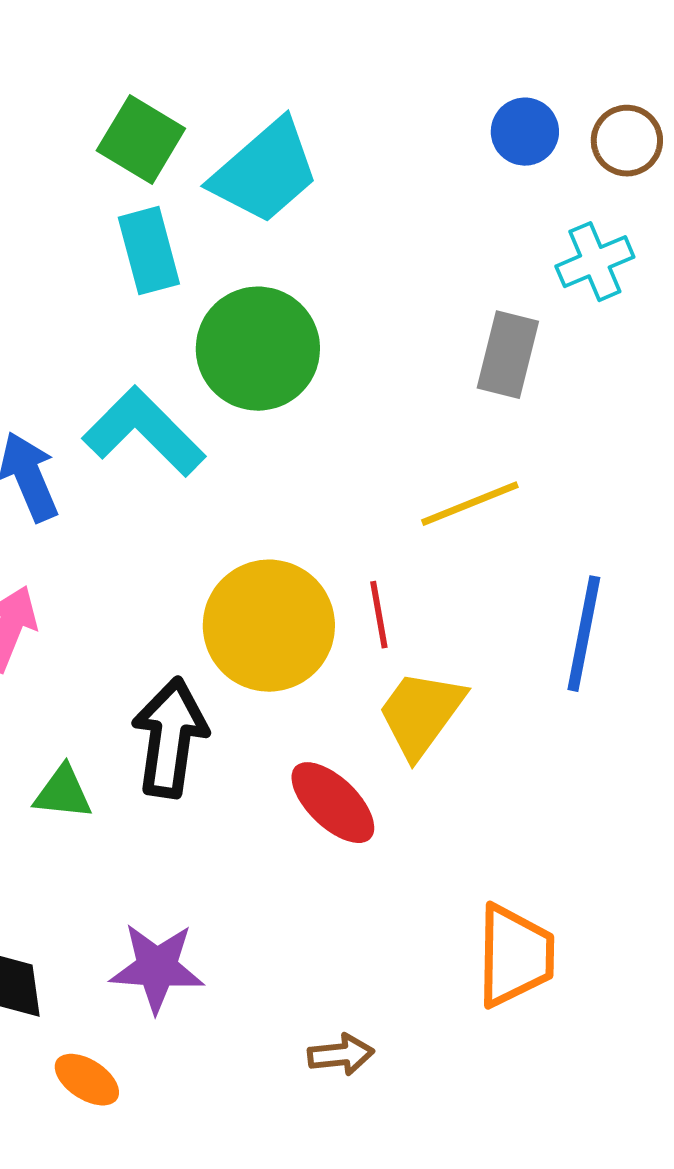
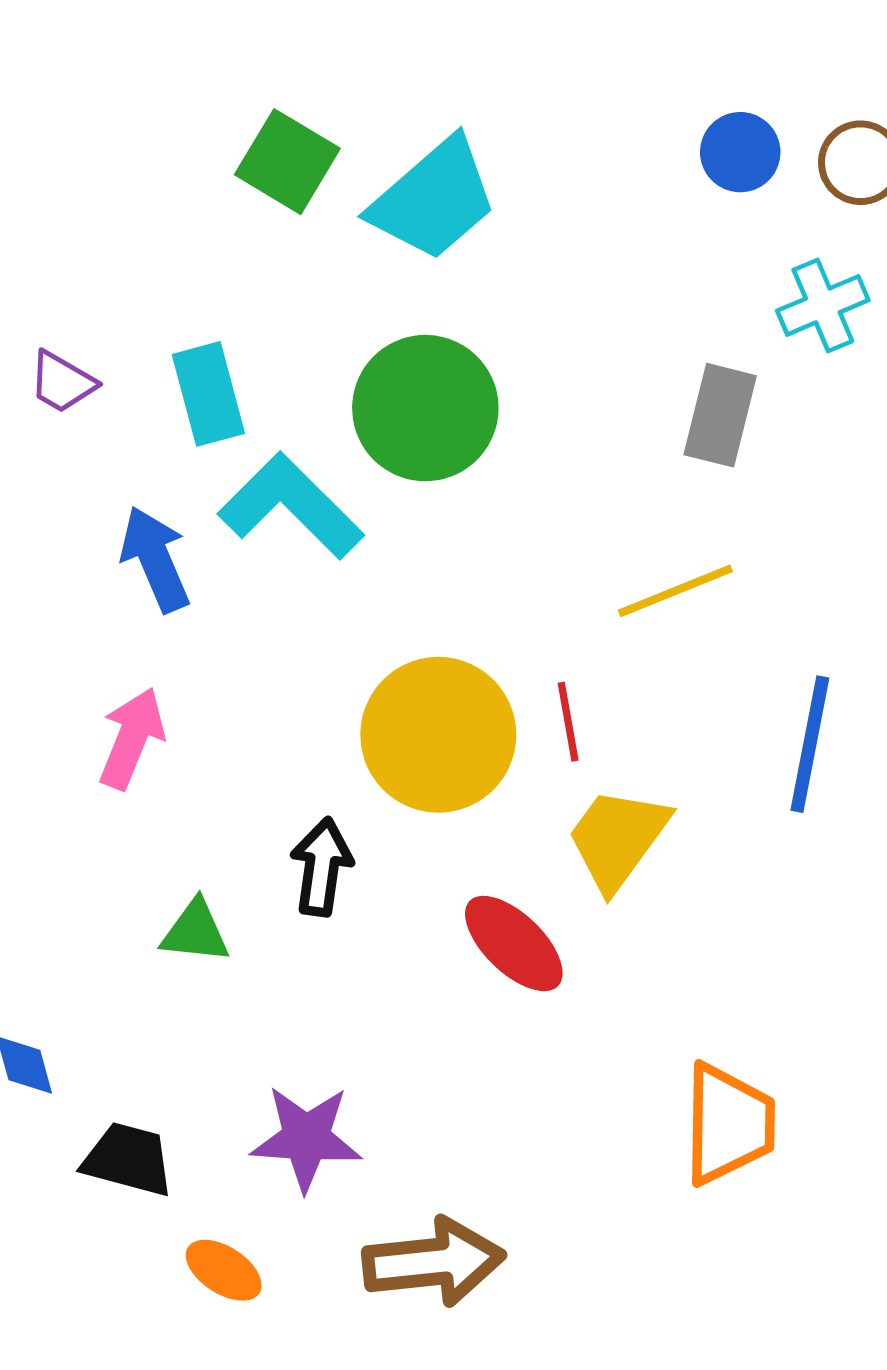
cyan rectangle: (149, 251) -> (208, 394), moved
black arrow: (170, 738) -> (322, 867), size x0.7
brown arrow: (341, 1055) -> (434, 1262), moved, size x1.8

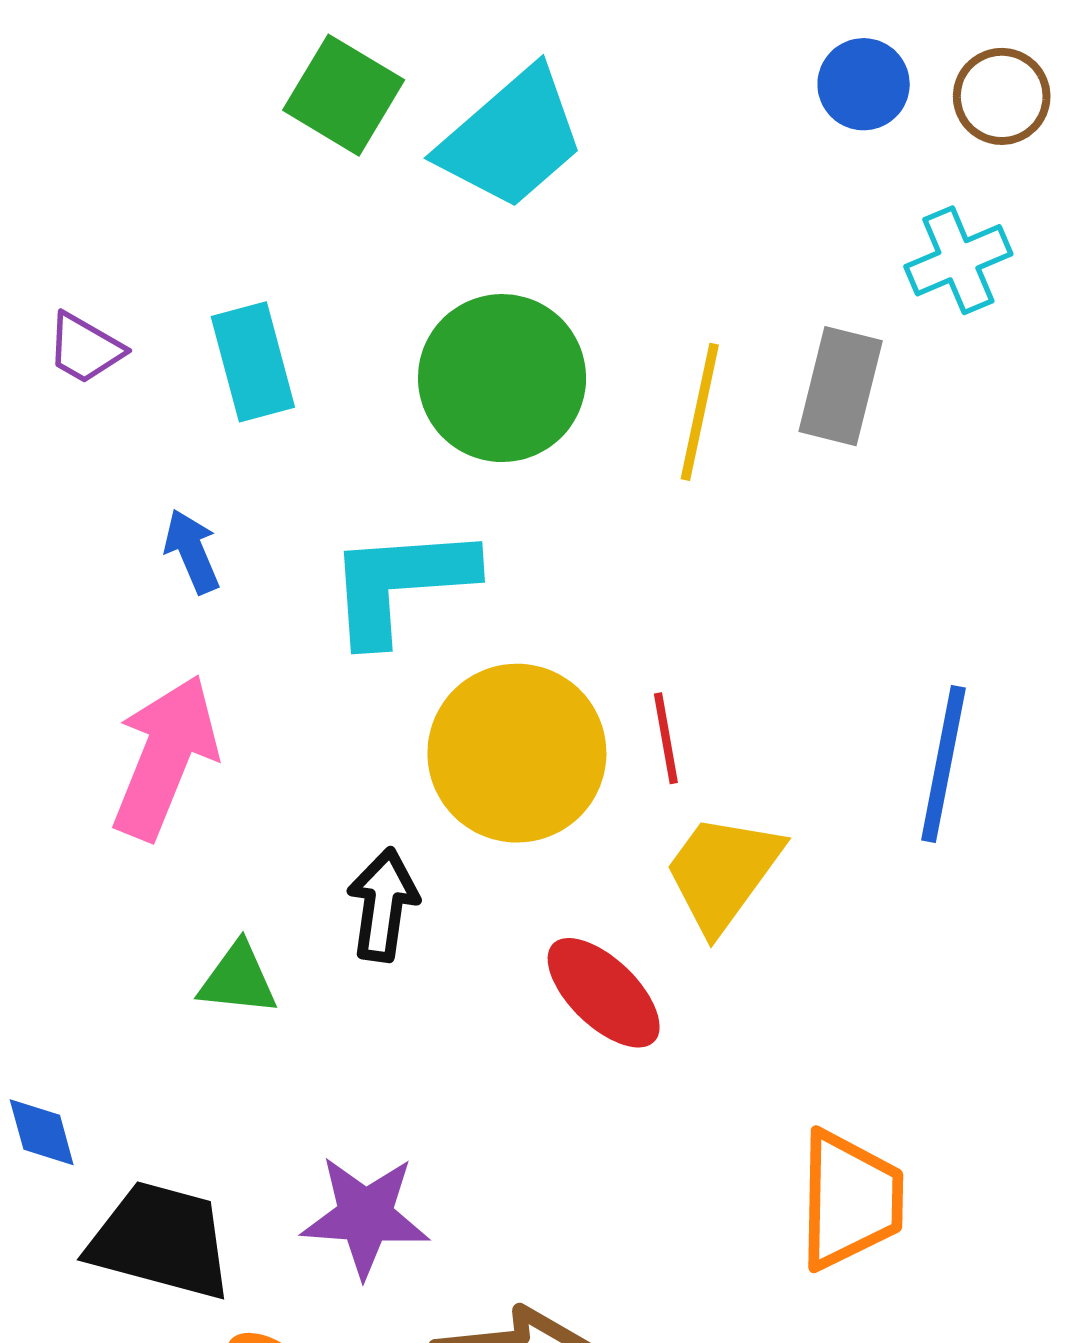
cyan L-shape: (291, 506) -> (400, 584), moved, turned -49
blue arrow: (155, 559) -> (192, 551), size x0.7
yellow line: (675, 591) -> (700, 412), moved, turned -56
pink arrow: (132, 738) -> (165, 757), size x1.4
black trapezoid: (128, 1159) -> (161, 1241), size x1.4

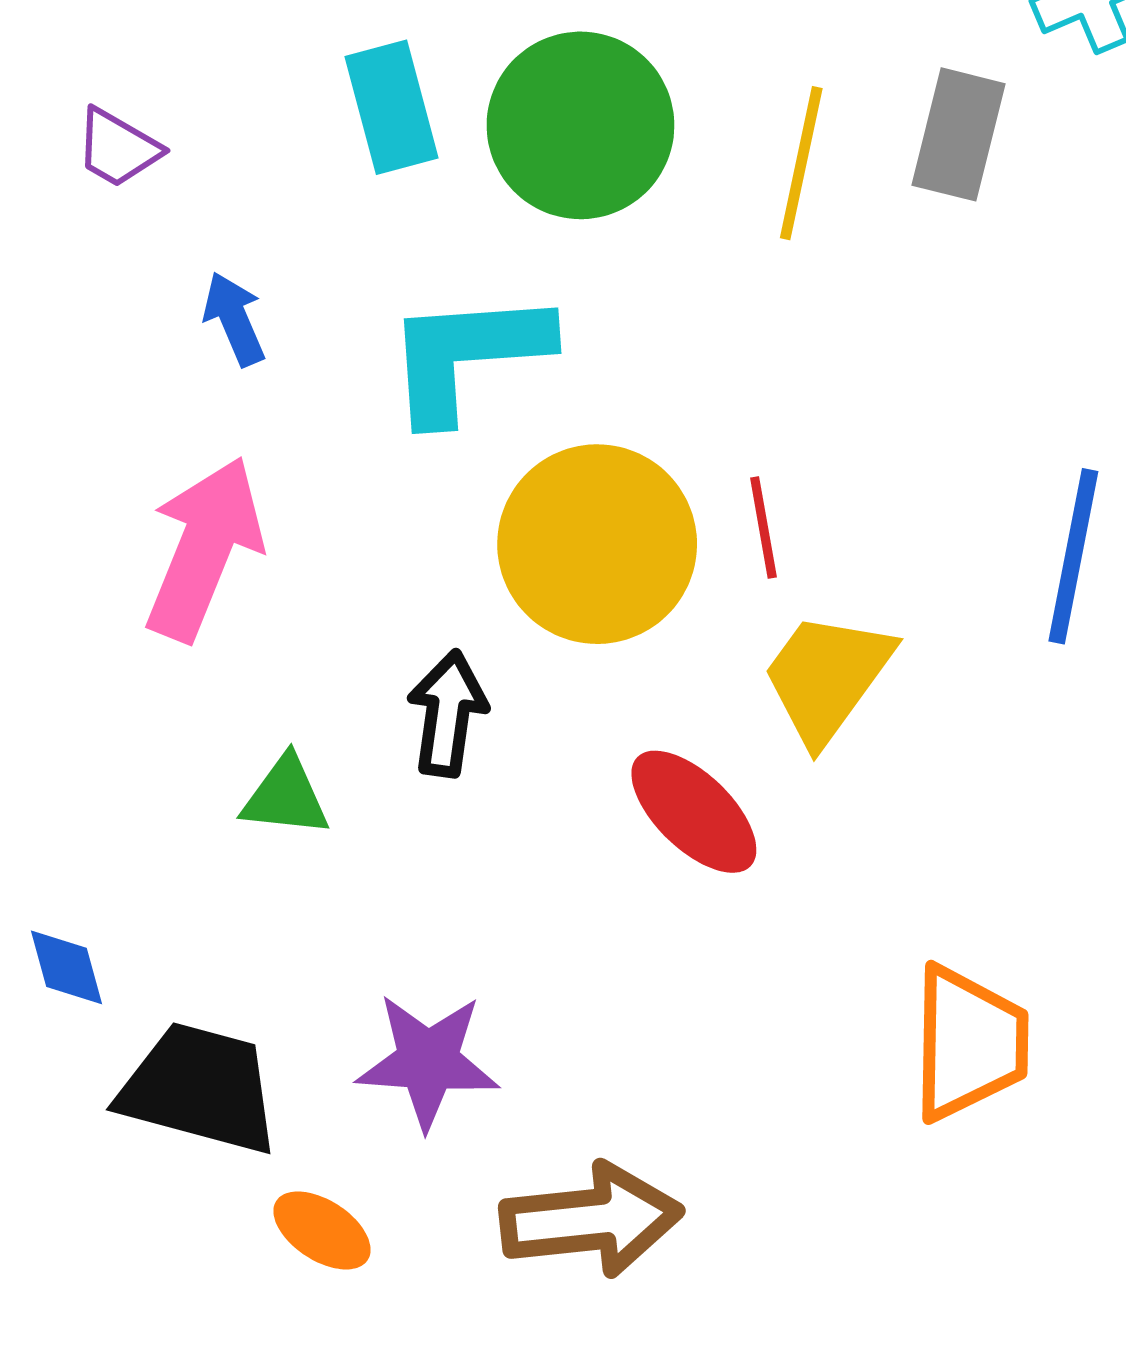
purple trapezoid: (85, 348) -> (118, 148), moved
cyan rectangle: (253, 362) -> (392, 107), moved

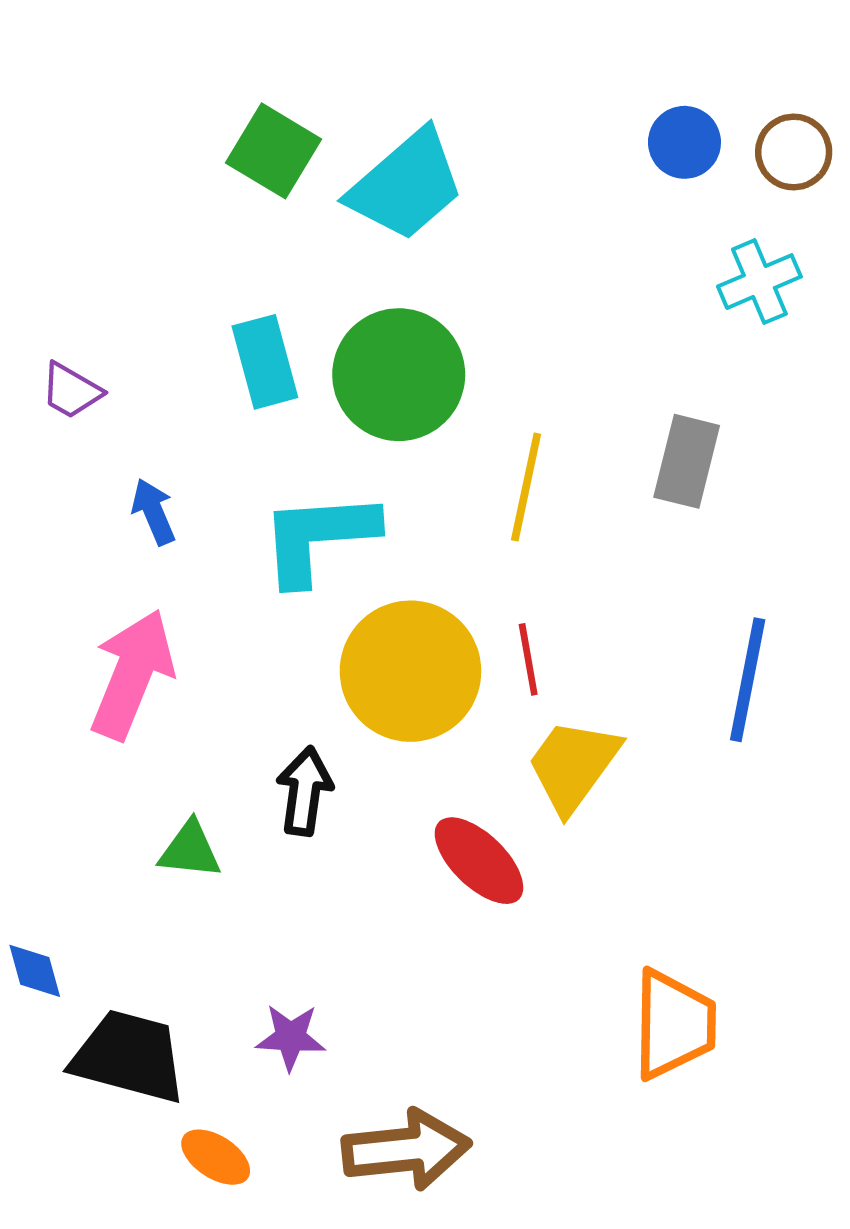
gray rectangle: (958, 134) -> (687, 461), moved
yellow line: (801, 163) -> (526, 487), moved
purple star: (428, 1061) -> (291, 1037), size x0.7

